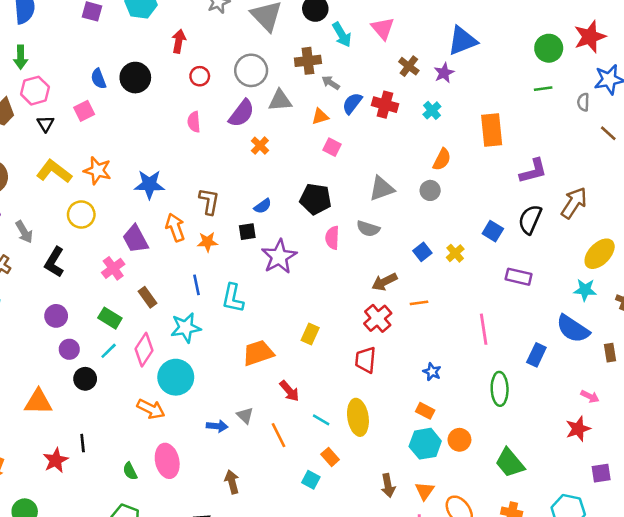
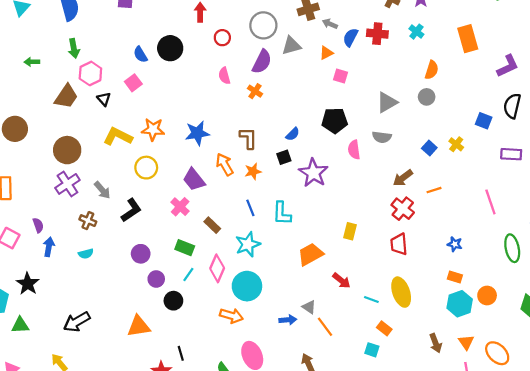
orange cross: (260, 146) -> (255, 91), moved
black L-shape: (54, 262) -> (131, 210), turned -145
orange line: (278, 435) -> (325, 327), moved

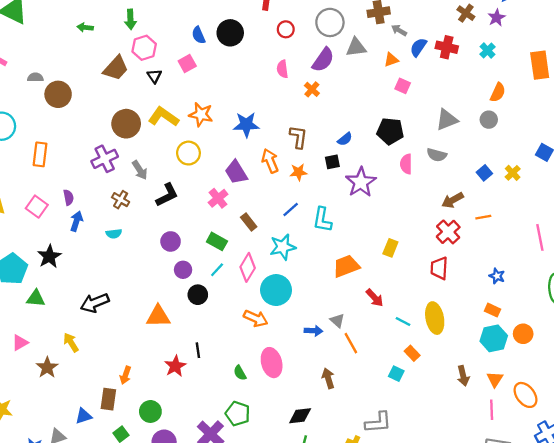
brown circle: (67, 150) -> (126, 124), moved
blue line: (250, 208) -> (291, 210), turned 63

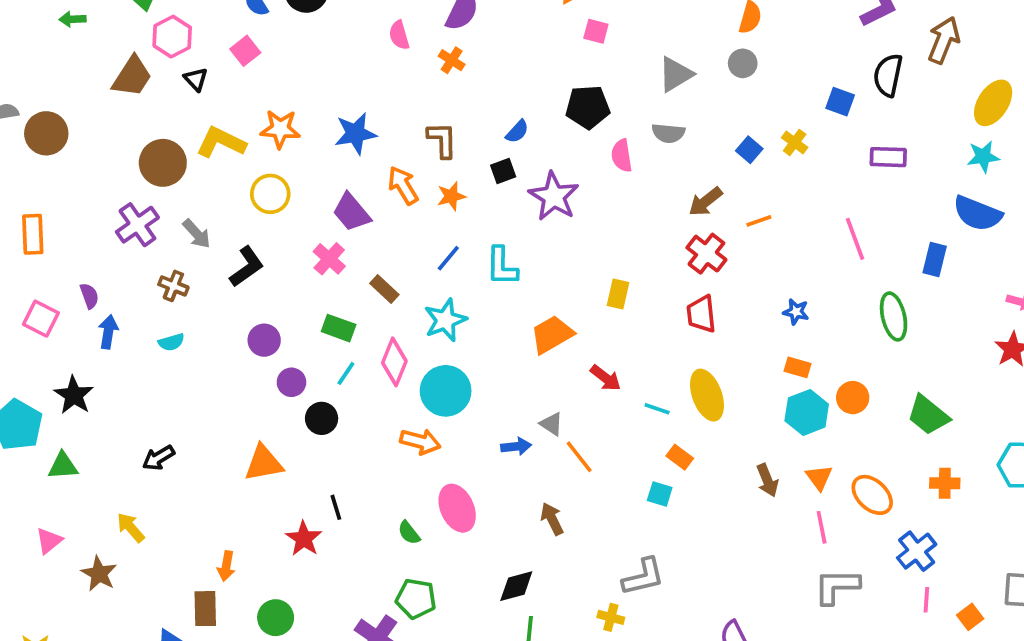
black arrow: (95, 303) -> (158, 458), size x0.7

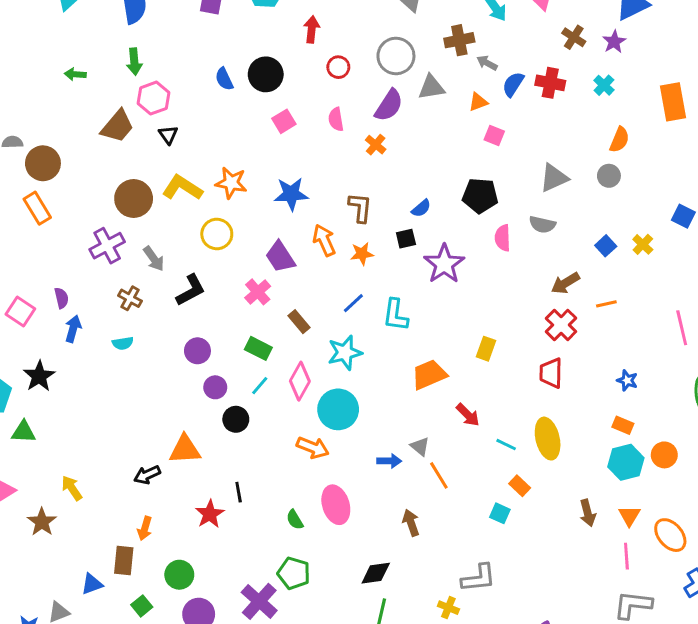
pink square: (245, 51) -> (284, 121), moved
orange rectangle: (33, 234) -> (37, 208), moved, turned -36
black arrow: (158, 458) -> (147, 475), moved

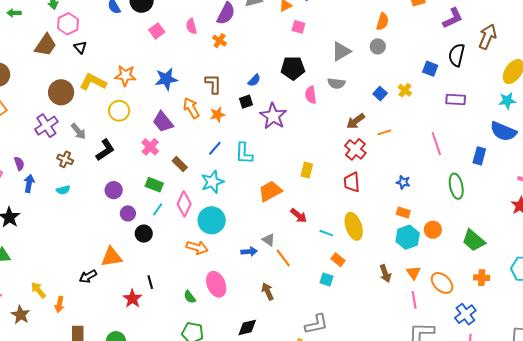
orange arrow: (145, 528) -> (59, 304), moved

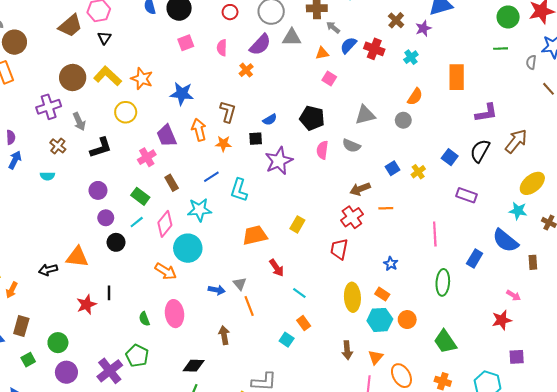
yellow ellipse: (354, 226) -> (352, 297), moved

